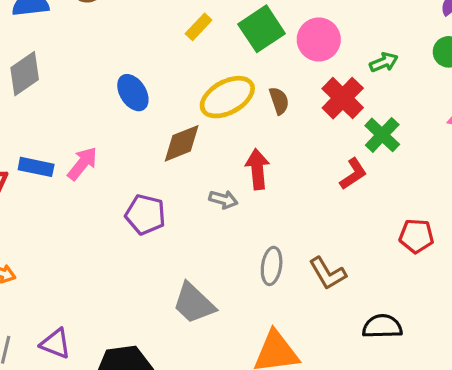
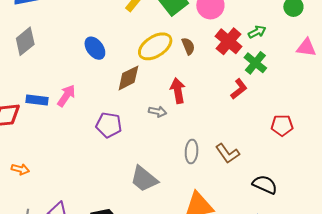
green arrow: (384, 62) -> (257, 32), moved
black semicircle: (382, 326) -> (265, 185), turned 30

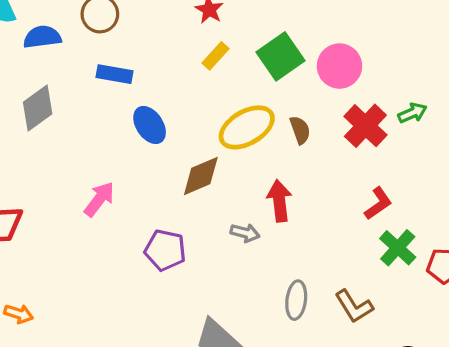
green cross: (255, 63) -> (398, 248), moved
blue rectangle: (37, 100) -> (114, 74), moved

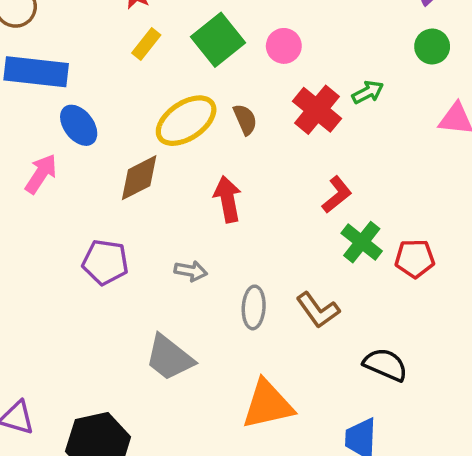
pink circle: (339, 66) -> (284, 46), size x0.7
blue rectangle: (114, 74) -> (36, 72), size x1.6
pink arrow: (99, 199) -> (41, 174), moved
gray arrow: (245, 233) -> (191, 271), moved

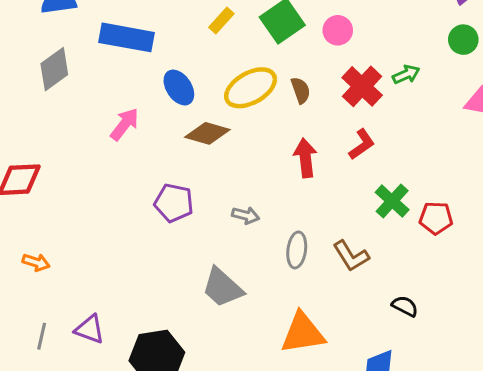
blue ellipse: (79, 125) -> (179, 88), moved
brown diamond: (139, 178) -> (207, 133), turned 39
red L-shape: (337, 195) -> (362, 144), moved
red arrow: (228, 199) -> (305, 158), moved
black semicircle: (385, 365) -> (405, 306), size x0.7

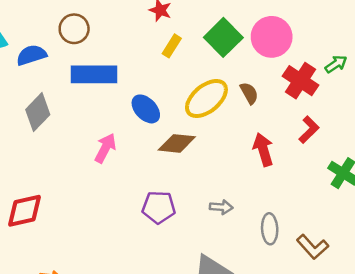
pink circle: (338, 30) -> (272, 37), size x1.6
brown L-shape: (351, 256) -> (313, 247), moved

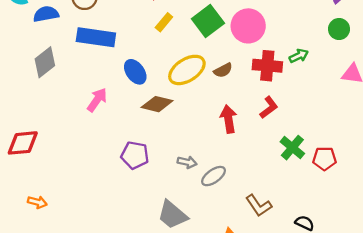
red cross: (301, 81) -> (267, 66), turned -36
brown semicircle: (249, 93) -> (223, 70), turned 84
gray ellipse: (270, 229) -> (214, 176), moved, turned 50

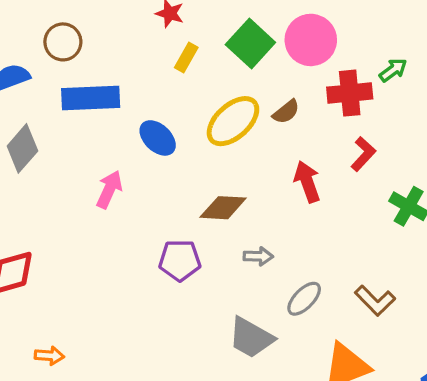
brown diamond: (157, 104) -> (223, 208), moved
gray ellipse: (214, 176) -> (304, 299), moved

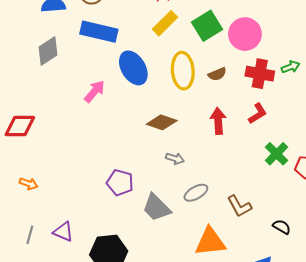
yellow rectangle: (186, 57) -> (165, 23), size x1.4
yellow ellipse: (233, 121) -> (183, 71), turned -68
blue ellipse: (158, 138) -> (133, 68), size x1.4
purple pentagon: (180, 260) -> (120, 183), moved

